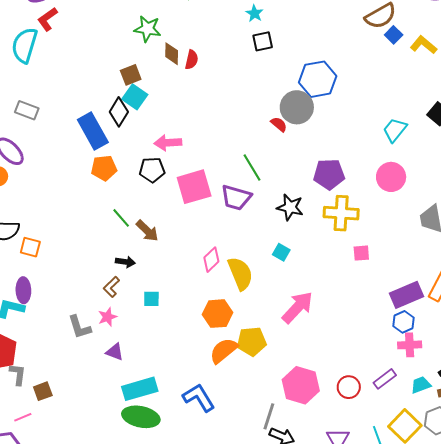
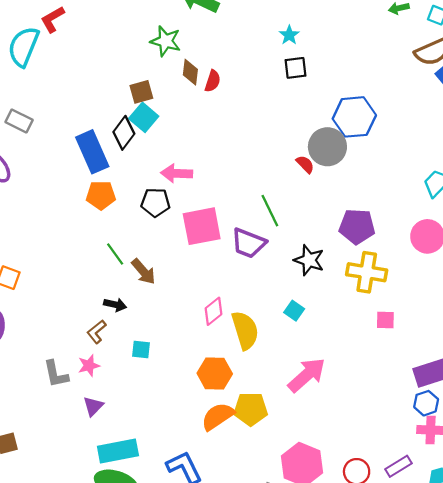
purple triangle: (115, 352) -> (93, 406), turned 48

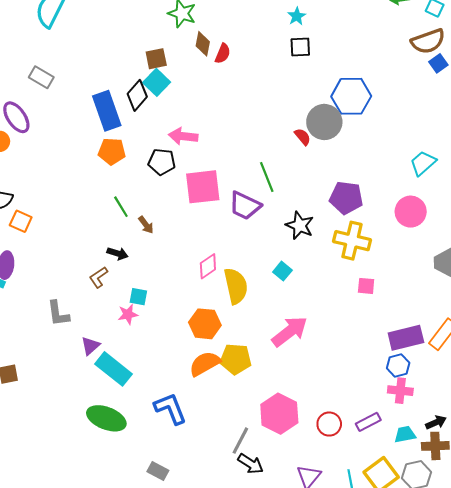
brown arrow: (143, 272) -> (146, 225), size x0.7
pink star: (89, 366) -> (128, 314), moved
cyan rectangle: (118, 451) -> (113, 369), moved, turned 45

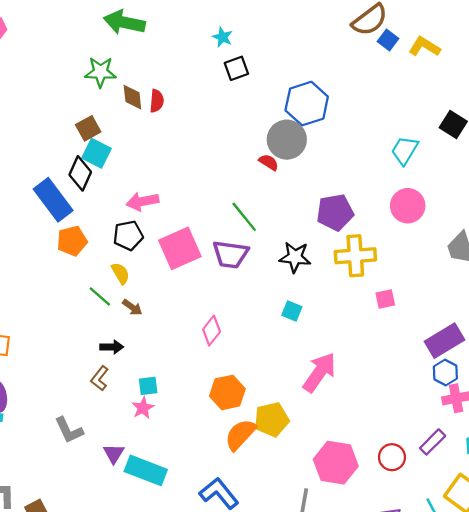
yellow semicircle: (236, 286) -> (120, 273), moved, size x0.6

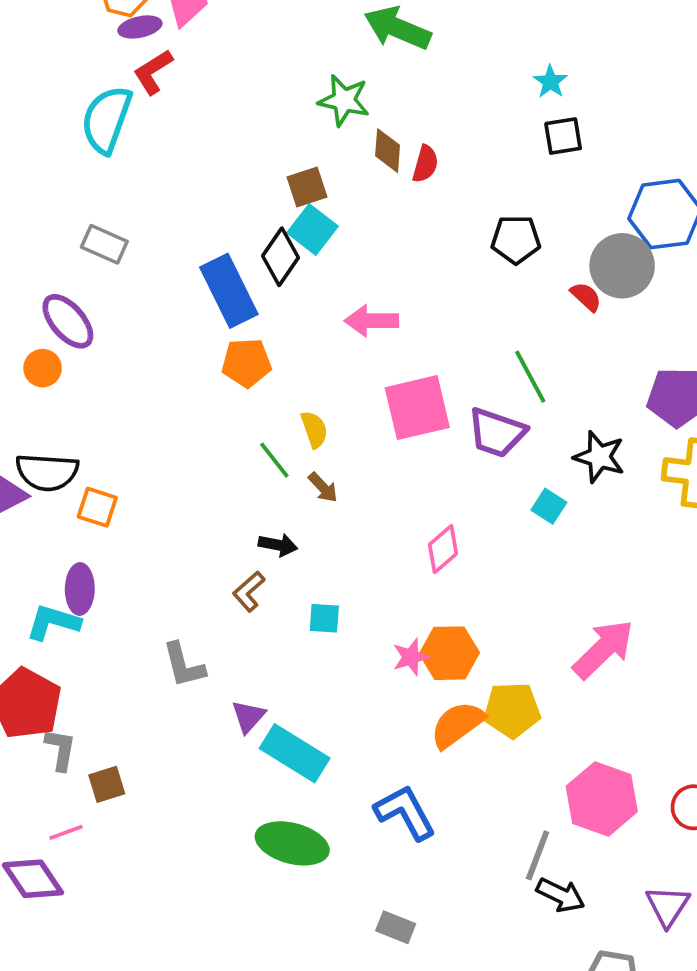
black pentagon: (128, 235) -> (516, 239), moved
cyan square: (292, 311) -> (549, 506), moved
pink star: (143, 408) -> (411, 657), moved

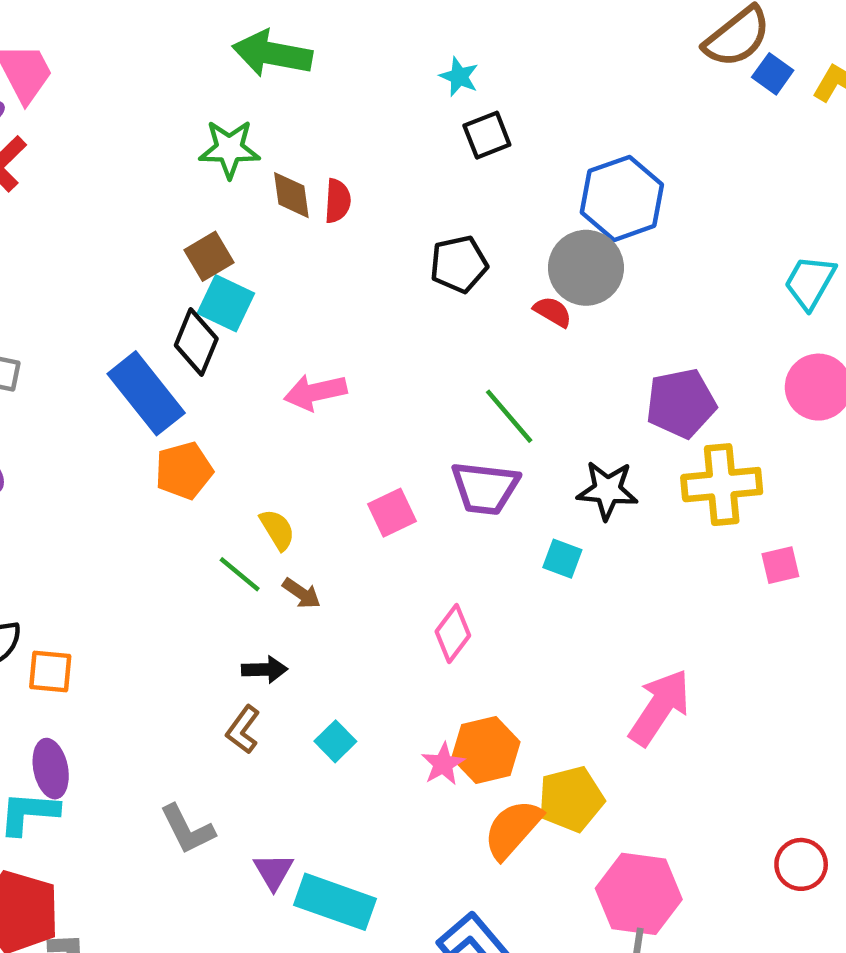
pink square: (417, 408) -> (392, 513), moved, size x0.6
cyan square: (324, 618) -> (335, 741), turned -36
pink hexagon: (602, 799) -> (639, 894), moved

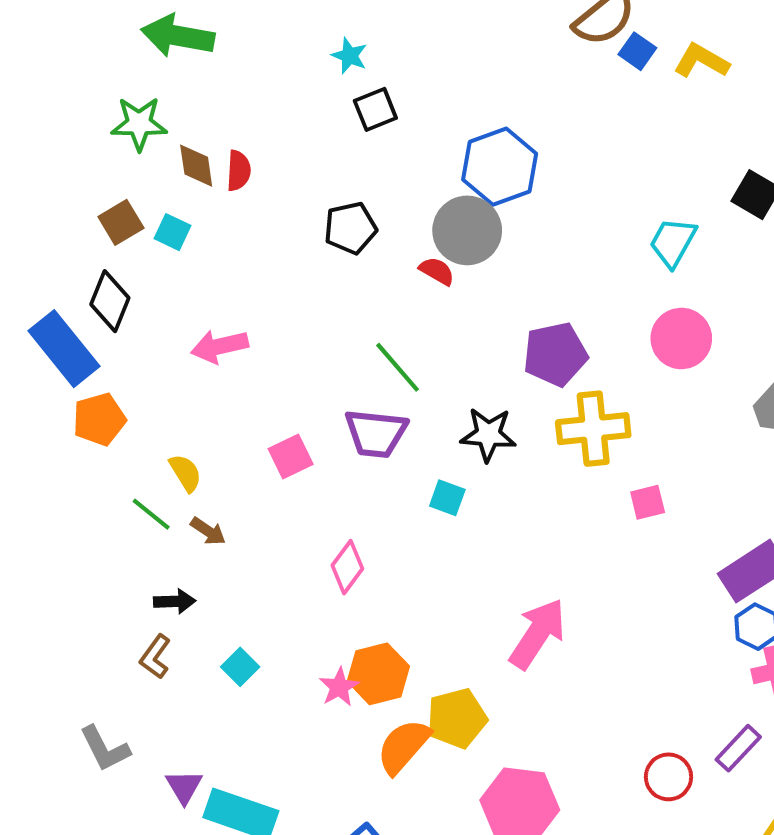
cyan square: (226, 303) -> (172, 232), moved, size x0.7

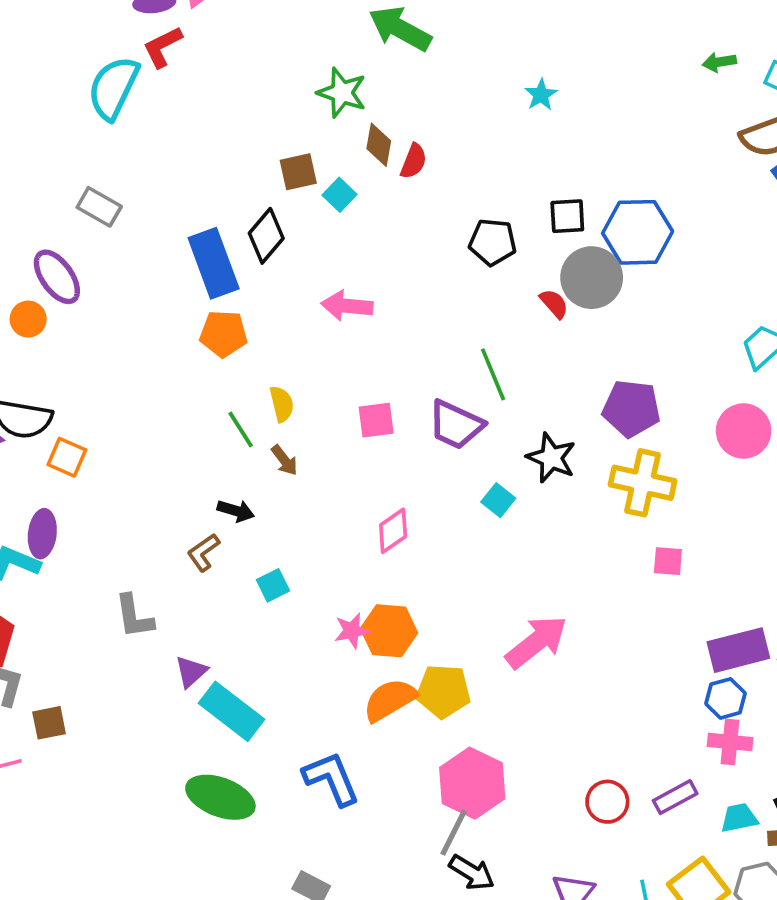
black square: (375, 109) -> (567, 216), moved

